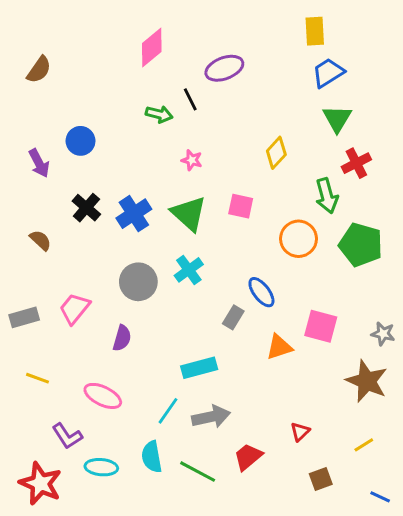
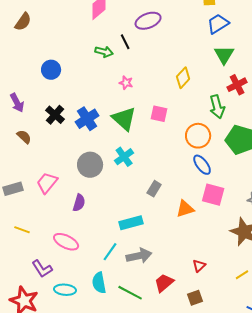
purple arrow: (39, 163) -> (17, 103), moved
blue ellipse: (261, 292) -> (202, 165), moved
brown square: (321, 479) -> (195, 298), moved

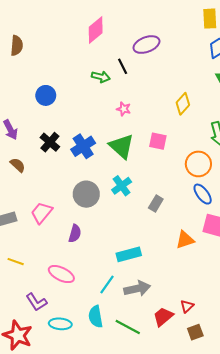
brown semicircle: (23, 22) -> (17, 46), turned -30
gray rectangle: (154, 189) -> (156, 203), moved
red triangle: (199, 266) -> (187, 306), moved

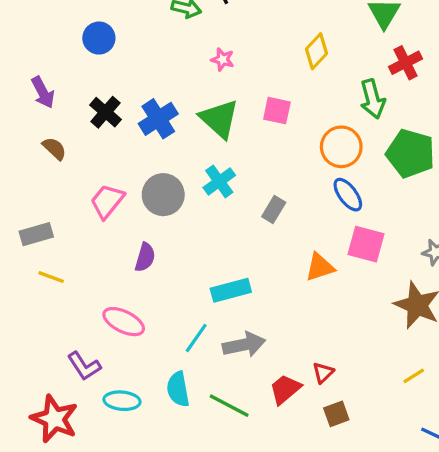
pink trapezoid: (42, 213) -> (107, 201), moved
yellow line: (16, 262) -> (51, 277), moved

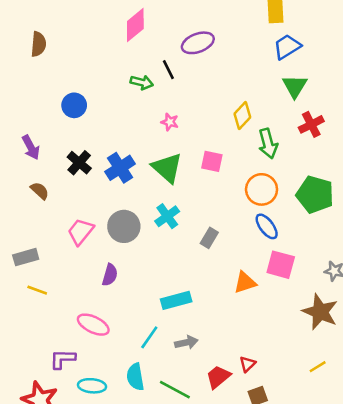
green arrow: (373, 99) -> (268, 144), moved
gray arrow: (244, 345) -> (186, 342), size x0.7
purple L-shape: (84, 366) -> (63, 359), turned 124

